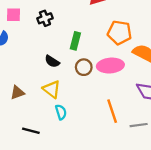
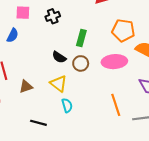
brown circle: (84, 67) -> (81, 63), moved

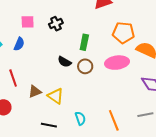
yellow triangle: (58, 84) -> (56, 96), moved
cyan semicircle: (67, 105) -> (80, 118), moved
orange line: (116, 105) -> (114, 120), moved

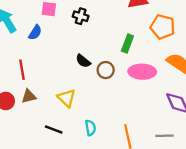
black cross: (56, 24) -> (81, 16), turned 32
orange pentagon: (123, 33) -> (163, 27), moved
green rectangle: (84, 42) -> (127, 44), moved
brown triangle: (35, 92) -> (29, 96), moved

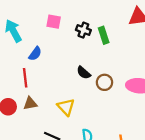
blue semicircle: (35, 32) -> (35, 54), moved
green rectangle: (127, 44) -> (104, 35), moved, turned -42

